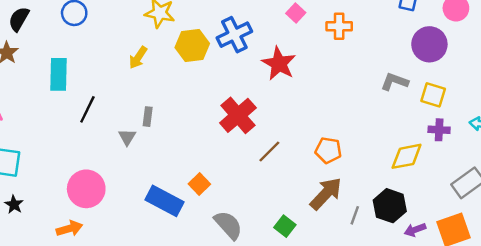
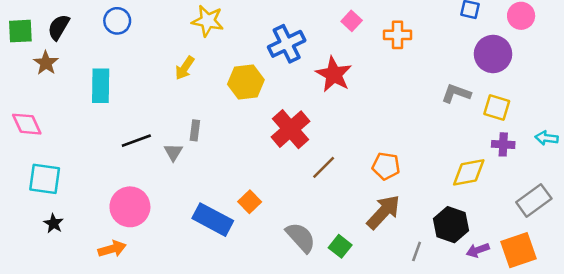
yellow hexagon: (192, 46) -> (246, 82), moved
black line: (87, 109) -> (136, 141), moved, turned 44
gray line: (355, 215) -> (417, 251), moved
gray semicircle: (228, 225) -> (301, 237), moved

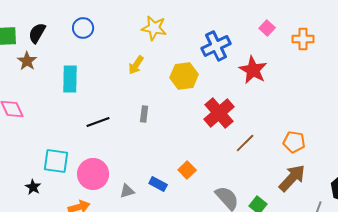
gray triangle: (173, 152) -> (127, 191), moved, turned 42
cyan square: (45, 179) -> (56, 161), moved
blue rectangle: (213, 220) -> (158, 184), size x0.6

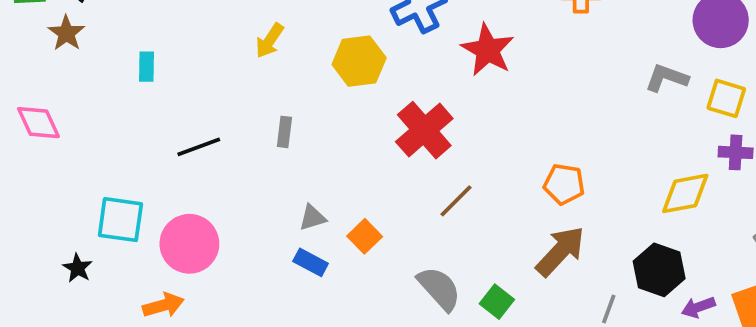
cyan rectangle: (70, 79) -> (147, 67), size x0.6
brown line: (245, 143) -> (456, 201), moved
gray triangle: (127, 191) -> (312, 218), moved

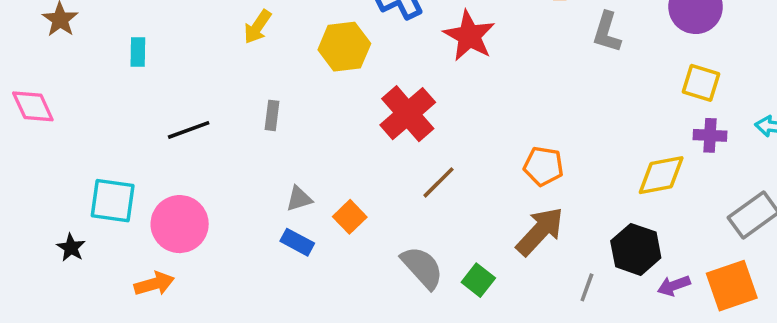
gray L-shape: (667, 78) -> (607, 32), moved, turned -93

